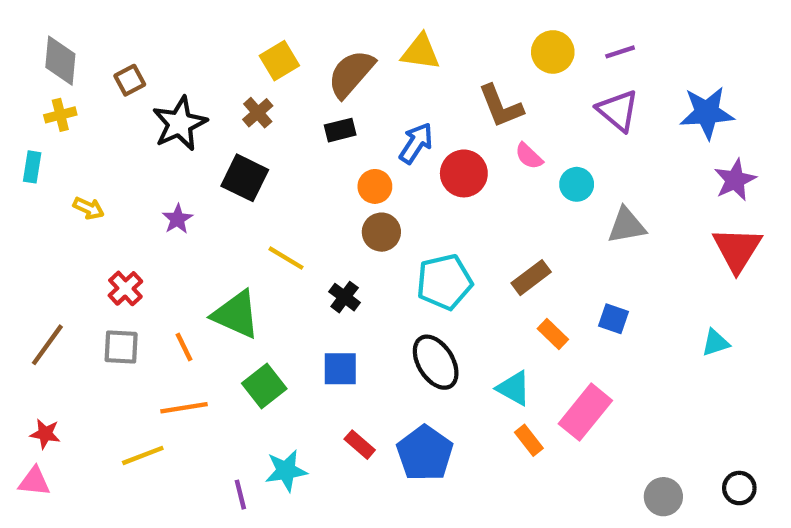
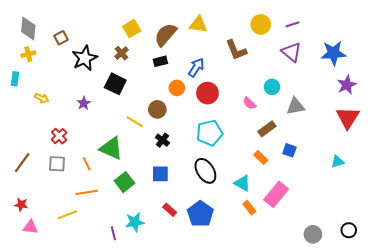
pink semicircle: (529, 156) -> (249, 103), moved
red circle: (464, 173) -> (207, 93), moved
brown circle: (381, 232) -> (157, 109), moved
brown rectangle: (531, 278) -> (267, 129), moved
pink triangle: (34, 481) -> (30, 227), moved

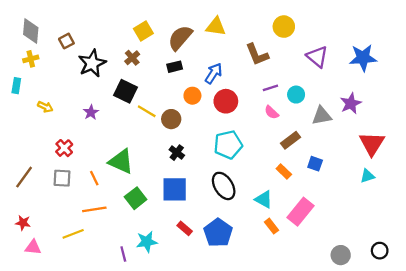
purple line: (292, 24) -> (270, 88), moved
purple star: (347, 85) -> (351, 103), moved
red triangle: (348, 118) -> (372, 144), moved
yellow line: (135, 122) -> (147, 111), moved
blue square: (160, 174) -> (175, 189), size x1.4

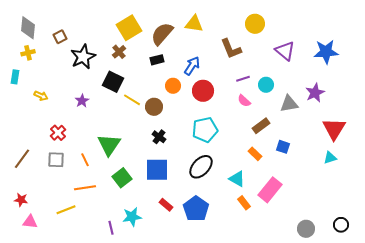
yellow square: (143, 31) -> (129, 28), size x1.4
green triangle: (121, 161) -> (109, 145), turned 40
black ellipse: (224, 186) -> (201, 167), turned 75

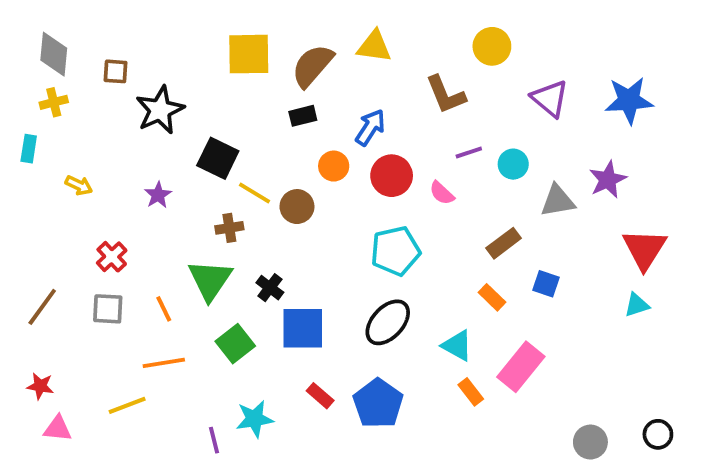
yellow square: (129, 28) -> (249, 54), turned 30
brown square: (60, 37) -> (116, 71), turned 32
brown cross: (119, 52) -> (229, 228), moved, turned 32
pink semicircle: (244, 101) -> (442, 193), moved
black cross: (159, 137) -> (270, 288), moved

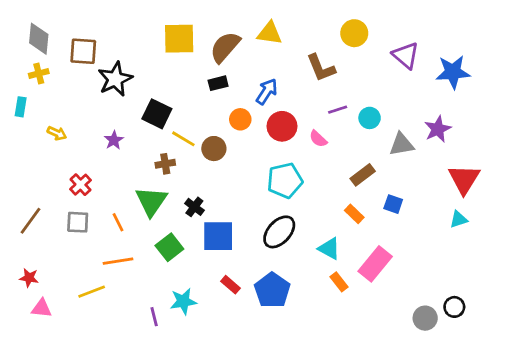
brown square: (116, 71) -> (83, 51), size x1.5
purple triangle: (550, 98) -> (406, 55), moved
black circle: (658, 434) -> (454, 307), moved

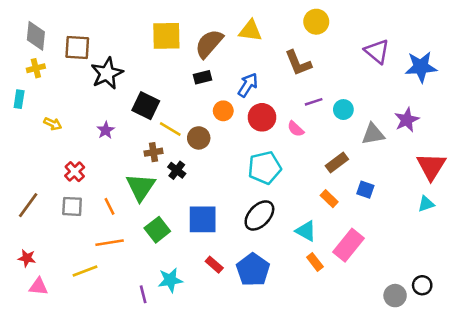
yellow circle: (354, 33) -> (316, 22), moved
black cross: (194, 207) -> (177, 170), moved

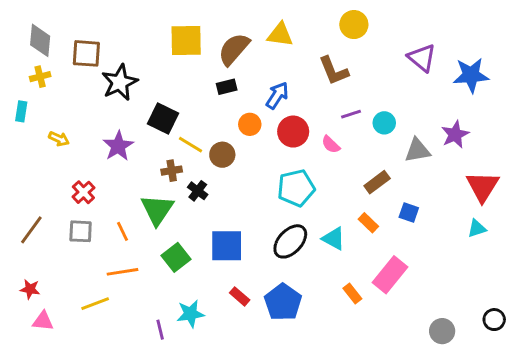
purple star: (106, 130) -> (118, 146), size x1.5
cyan triangle: (306, 231) -> (334, 239), moved
black circle: (422, 285) -> (494, 320), moved

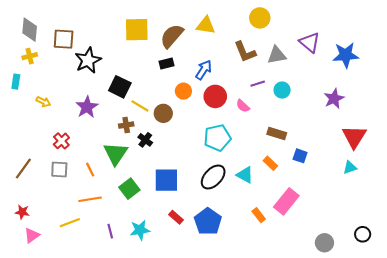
gray triangle: (418, 150) -> (277, 55), moved
brown rectangle: (377, 182) -> (277, 134), turned 54
pink triangle: (43, 321) -> (32, 235), turned -42
purple line: (160, 330) -> (110, 231), moved

